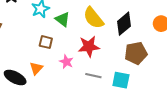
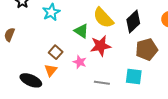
green triangle: (62, 19) -> (81, 31), moved
brown square: (46, 42) -> (56, 52), moved, turned 32
gray line: (93, 76) -> (102, 83), moved

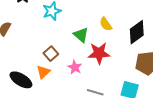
yellow semicircle: (103, 18) -> (106, 24), size x0.6

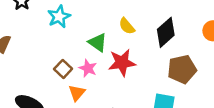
pink star: (75, 67) -> (88, 68), moved
orange triangle: (43, 72) -> (77, 93), moved

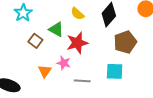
pink star: (88, 68) -> (64, 63), moved
brown square: (63, 69) -> (35, 41), moved

